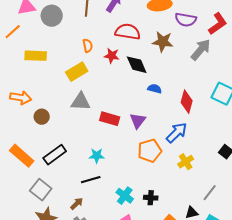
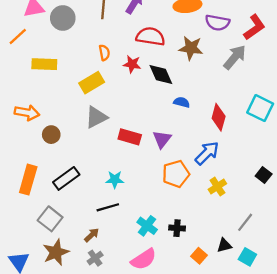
gray triangle: (81, 102) -> (96, 117), turned -30
orange rectangle: (22, 156) -> (28, 180), turned 65

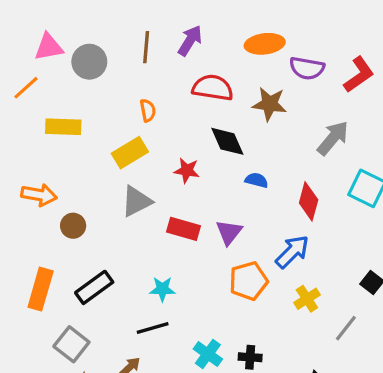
gray arrow: (235, 57) -> (333, 138), moved
red star: (132, 64) -> (187, 171), moved
gray line: (245, 222) -> (346, 328), moved

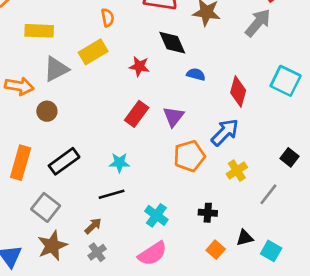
gray arrow: (333, 138) -> (258, 23), moved
gray triangle: (136, 201) -> (56, 69), moved
red rectangle: (183, 229) -> (137, 114), turned -70
black cross: (250, 357) -> (208, 213), moved

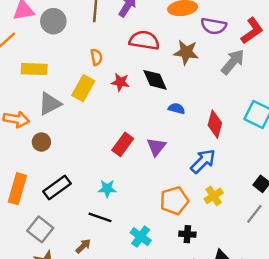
yellow rectangle: (93, 52) -> (83, 88), turned -30
red star: (139, 66) -> (120, 82), moved
orange pentagon: (189, 156) -> (174, 201), moved
black line: (112, 194) -> (100, 217), turned 35
gray line: (268, 194) -> (254, 214), moved

